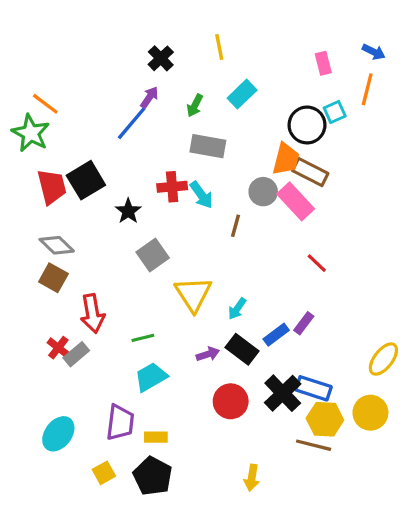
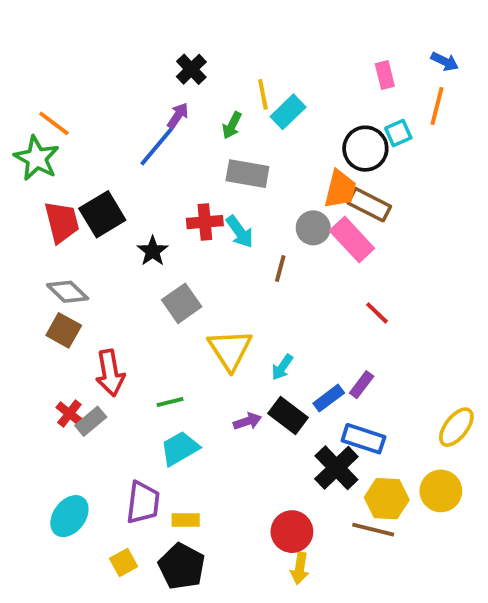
yellow line: (219, 47) -> (263, 94), moved
blue rectangle: (314, 388) -> (363, 439), moved
red circle: (231, 401) -> (292, 532), moved

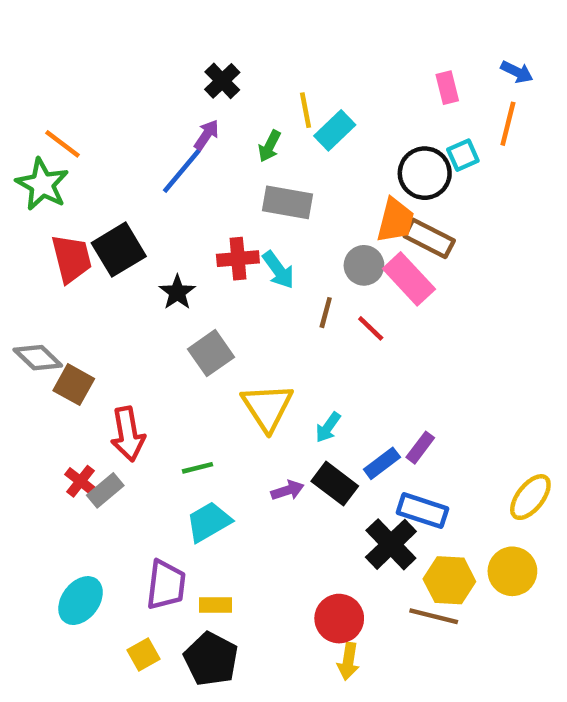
gray diamond: (68, 292) -> (38, 358), moved
red line: (377, 313) -> (371, 328), moved

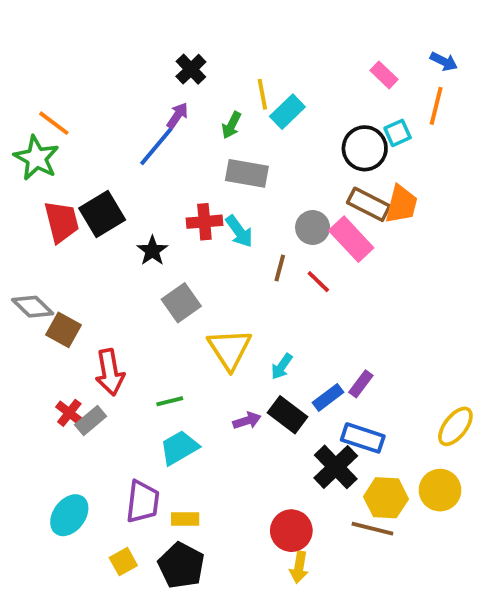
pink rectangle: (447, 88) -> (384, 75), turned -32
orange trapezoid: (395, 220) -> (401, 204), moved

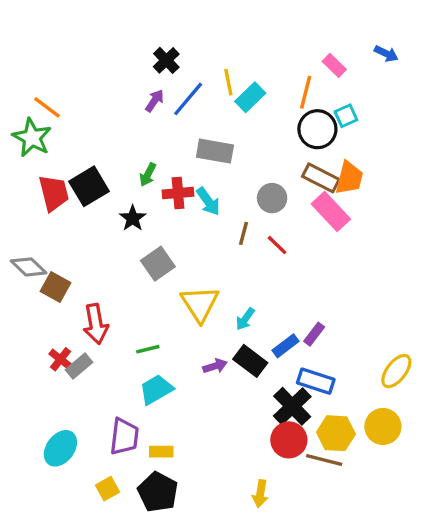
orange line: (436, 106) -> (306, 92), moved
green arrow: (231, 125) -> (148, 175), moved
blue line: (156, 146) -> (188, 99), moved
pink rectangle: (351, 239) -> (331, 211), moved
red circle: (291, 531) -> (289, 440), moved

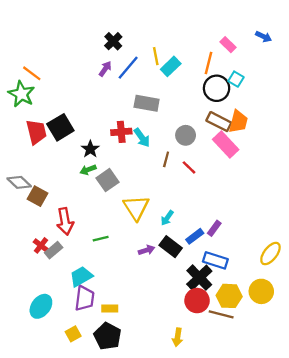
cyan square: (346, 116) -> (236, 79), turned -35
green arrow: (148, 175) -> (88, 170), moved, turned 42
cyan trapezoid: (156, 390) -> (81, 276), moved

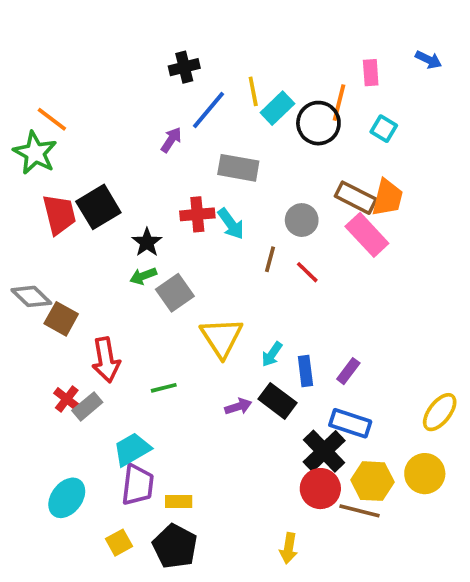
black cross: (113, 41) -> (184, 67), turned 30
pink rectangle: (228, 45) -> (371, 73), turned 42
purple arrow: (105, 69) -> (171, 140), moved
black circle: (217, 88) -> (318, 123), moved
blue rectangle: (195, 236) -> (305, 371), moved, turned -60

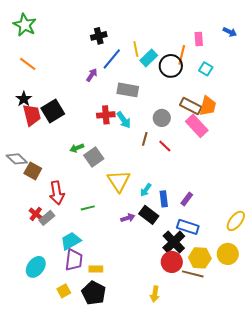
green star: (35, 153) -> (25, 25), moved
black star: (147, 242) -> (24, 99), moved

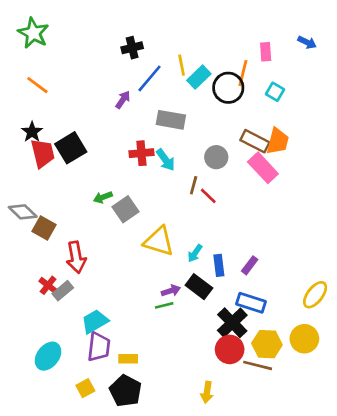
red line: (165, 146) -> (208, 196), moved
yellow triangle: (119, 181) -> (159, 241), turned -40
green line: (88, 208) -> (164, 305), moved

